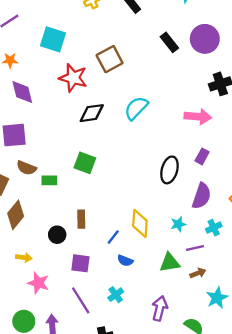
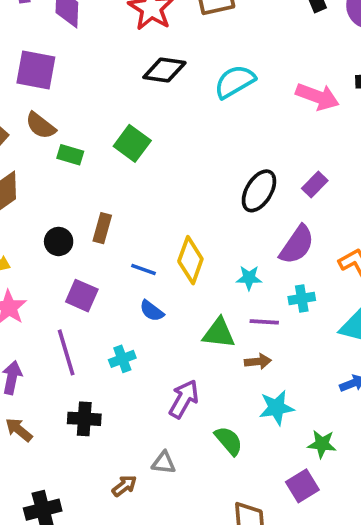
pink arrow: (198, 117) -> (317, 97), moved
blue line: (113, 237) -> (144, 270), turned 56

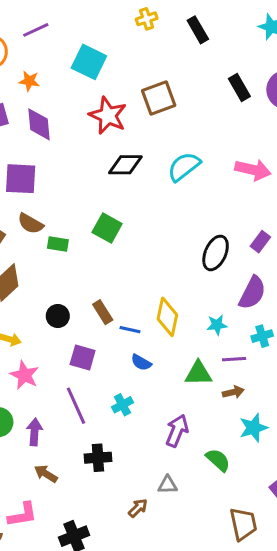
brown rectangle: (102, 228) -> (103, 312), moved, turned -40

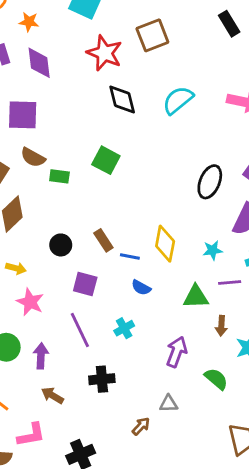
black diamond: (125, 165) -> (122, 100), turned 76
brown arrow: (233, 392) -> (221, 326), moved, turned 108

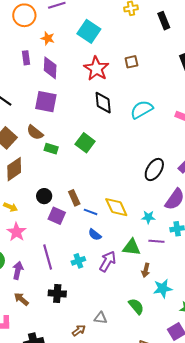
brown square: (152, 35) -> (131, 62), size x0.6
purple square: (23, 115) -> (46, 102), moved
yellow diamond: (165, 244) -> (116, 207), turned -45
purple square: (85, 284) -> (57, 216), moved
purple arrow: (177, 352) -> (108, 261), moved

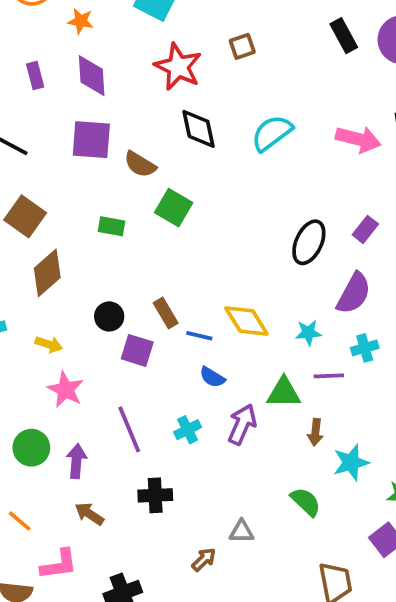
purple rectangle: (26, 58) -> (35, 75), moved
brown semicircle: (35, 132) -> (140, 164), moved

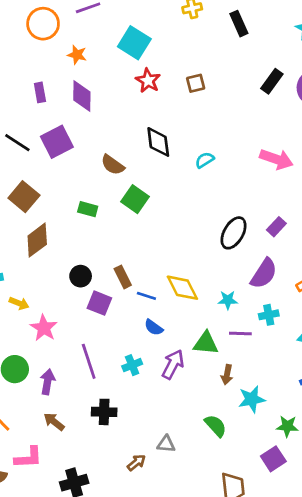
black rectangle: (344, 36) -> (272, 81), turned 60
red star: (178, 67) -> (148, 81), moved, size x0.7
cyan semicircle: (272, 133) -> (205, 160), moved, size x0.6
purple square: (91, 140) -> (57, 142), moved, turned -36
yellow arrow: (49, 344) -> (19, 303), moved

